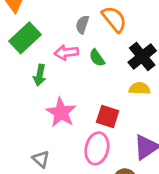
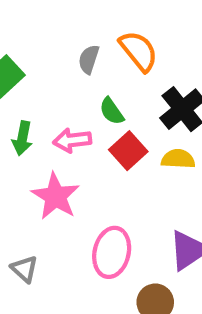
pink arrow: (66, 53) -> (72, 140), moved
red square: (108, 116) -> (128, 151), moved, turned 30

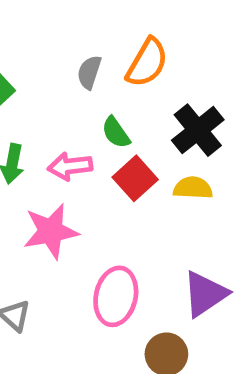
orange semicircle: (139, 51) -> (147, 63), turned 69
pink star: (56, 196) -> (51, 231), turned 30

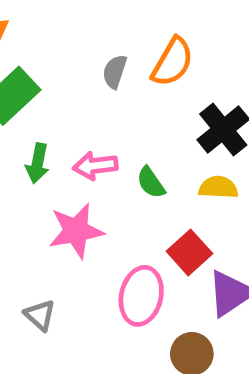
green semicircle: (116, 133) -> (151, 183), moved
red square: (135, 178) -> (189, 252), moved

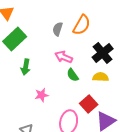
pink arrow: (95, 166) -> (64, 57), moved, turned 30
pink star: (76, 231) -> (42, 95), size x0.6

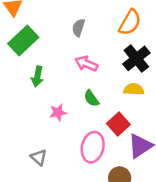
orange semicircle: (82, 25) -> (130, 23), moved
green semicircle: (73, 75) -> (91, 98), moved

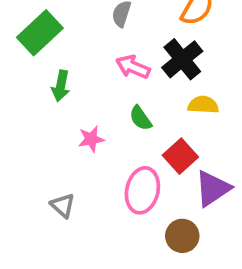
black cross: (136, 58) -> (182, 59), moved

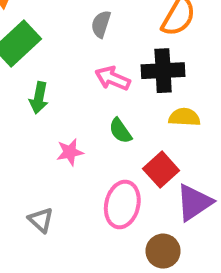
black cross: (182, 59) -> (163, 71), turned 36

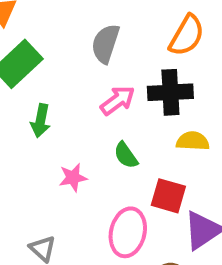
gray semicircle: (101, 24) -> (105, 44), size x1.4
pink arrow: (113, 78) -> (118, 100), turned 120
red square: (161, 170) -> (168, 196), turned -32

